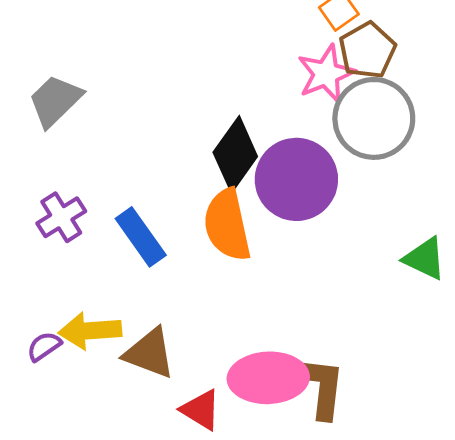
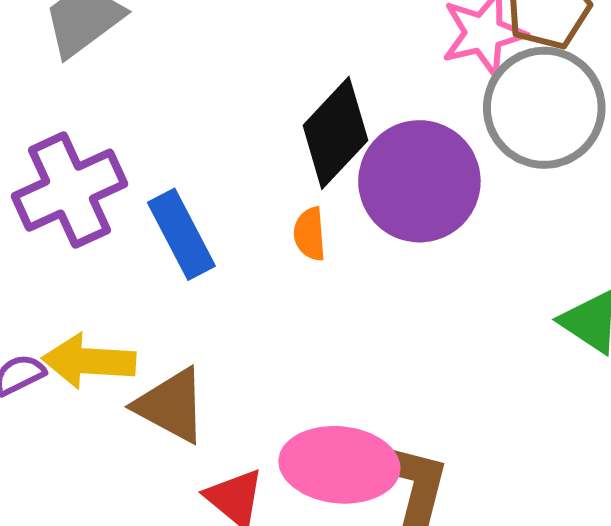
purple cross: (61, 217) -> (69, 190), size x1.5
orange semicircle: (227, 225) -> (310, 234), size x0.5

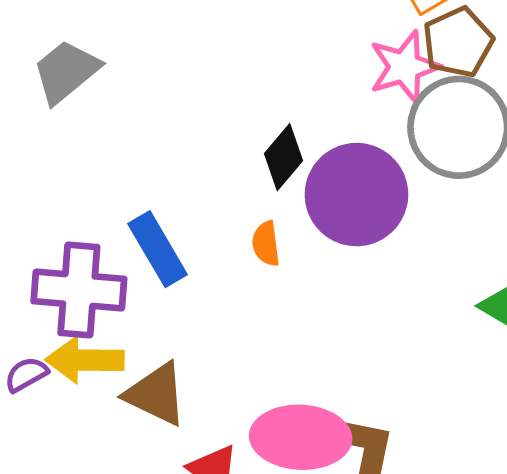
black diamond: (335, 133) -> (284, 157), size x0.7
purple cross: (69, 190) -> (79, 290), moved, turned 32

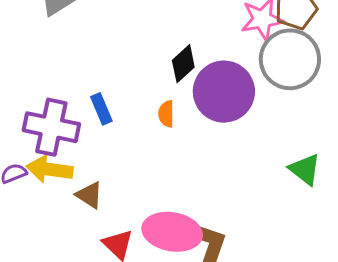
blue rectangle: (158, 249) -> (101, 109), size x0.7
brown triangle: (156, 394) -> (89, 195), size x0.7

